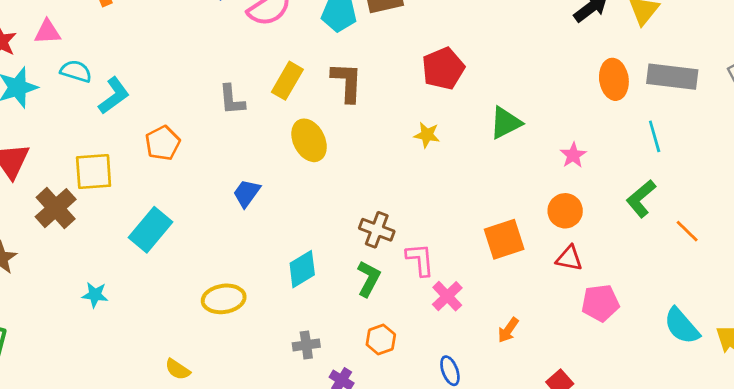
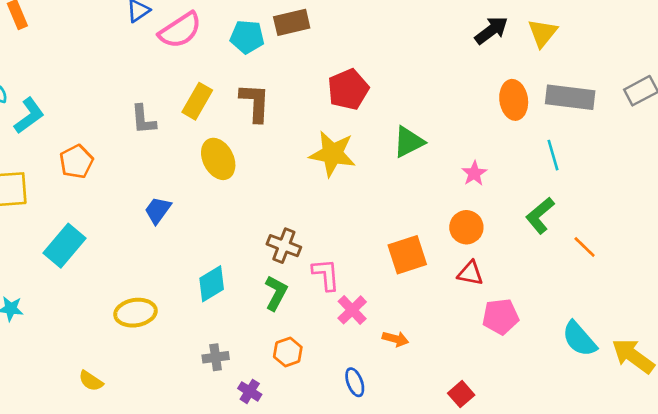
yellow star: (427, 135) -> (332, 154), size x1.8
orange arrow: (508, 330) -> (395, 339), moved, turned -110

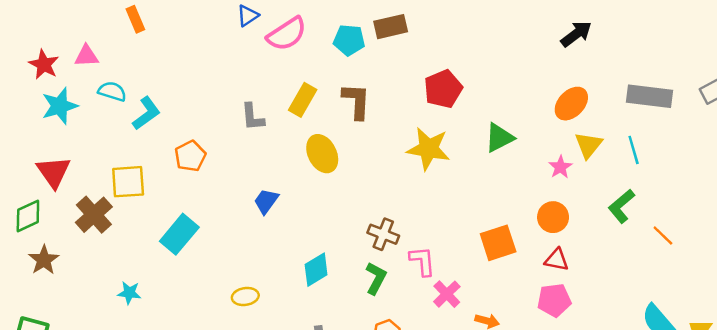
yellow triangle: (543, 33) -> (588, 145), moved
orange ellipse: (514, 100) -> (571, 104), moved, turned 52
yellow ellipse: (135, 313) -> (245, 296), size x0.7
pink pentagon: (501, 317) -> (554, 300), moved

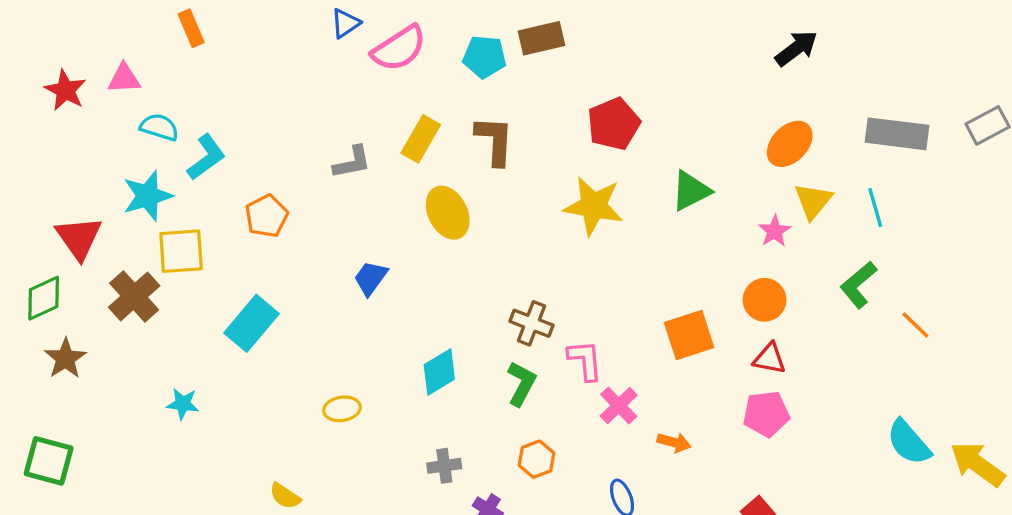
cyan star: (60, 106) -> (148, 196), moved
gray L-shape: (253, 117) -> (352, 162), turned -96

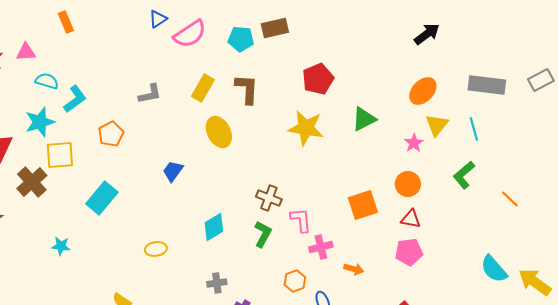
gray L-shape: (352, 162) -> (150, 94), moved
orange line: (915, 325) -> (510, 199), moved
pink cross: (619, 405) -> (321, 247), turned 30
orange hexagon: (537, 459) -> (295, 281), moved

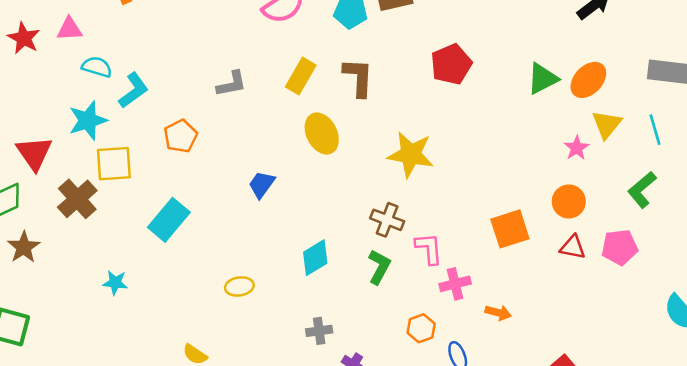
green triangle: (364, 119) -> (543, 79), moved
yellow star: (306, 128) -> (411, 154), moved
pink pentagon: (409, 252) -> (620, 247), moved

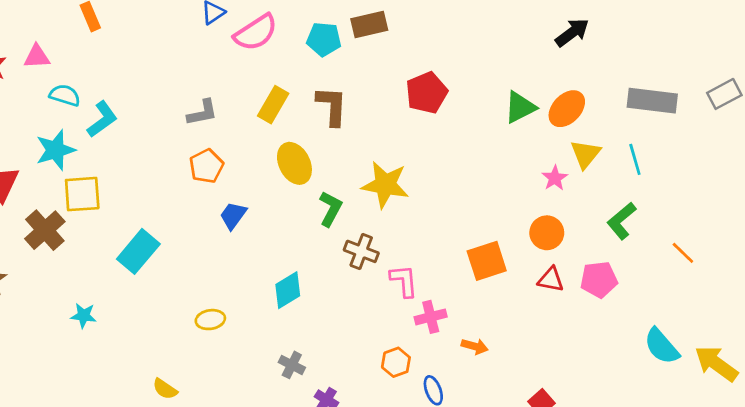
orange pentagon: (181, 136) -> (206, 166), moved
green L-shape: (379, 267) -> (331, 209), moved
gray cross: (319, 331) -> (292, 365), turned 35

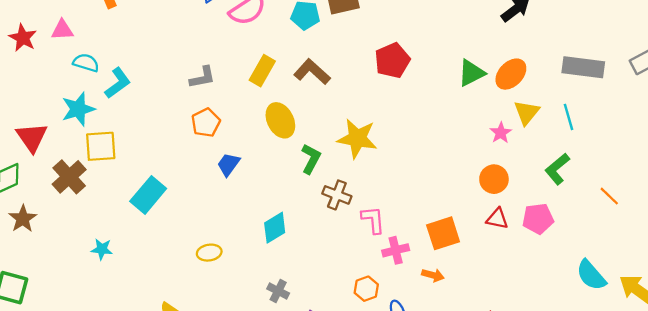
brown L-shape: (332, 106) -> (312, 72), turned -51
orange square: (487, 261) -> (443, 233), moved

